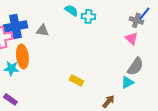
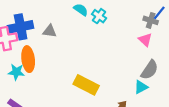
cyan cross: (88, 16) -> (99, 16), turned 32
yellow rectangle: (76, 80) -> (86, 85), size x1.6

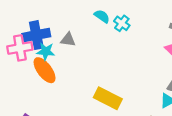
orange ellipse: (28, 59) -> (45, 70), turned -30
cyan star: (16, 72) -> (46, 51), moved

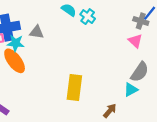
yellow rectangle: (108, 98) -> (74, 87), turned 70

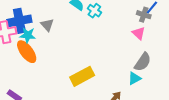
gray triangle: (37, 32) -> (47, 25), turned 40
yellow rectangle: (74, 87) -> (82, 76), turned 55

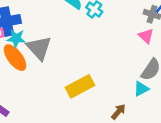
gray triangle: (47, 25) -> (39, 48), moved, size x1.6

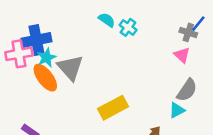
cyan star: (16, 38) -> (47, 58), turned -30

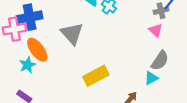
gray cross: (188, 32) -> (161, 11), turned -32
cyan star: (47, 58) -> (28, 65), moved
gray triangle: (70, 68) -> (72, 33), moved

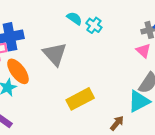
cyan triangle: (151, 78) -> (139, 101), size x1.5

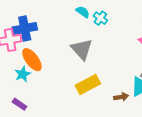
gray triangle: (55, 54) -> (82, 49), moved
brown arrow: (117, 123) -> (121, 97), moved, turned 40

